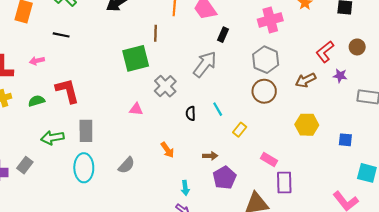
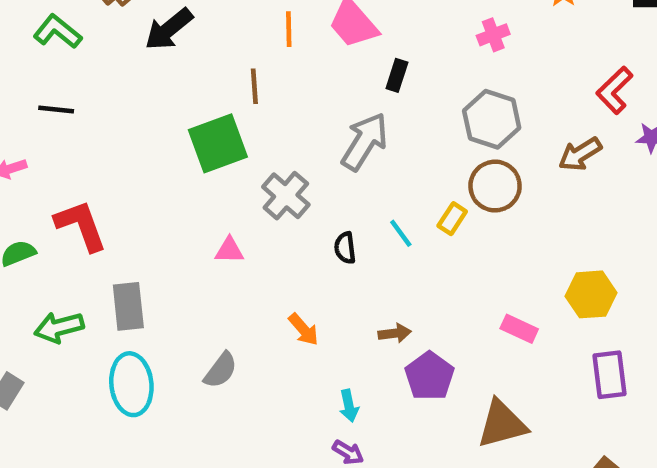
pink cross: (270, 20) -> (493, 35), size x0.6
yellow hexagon: (307, 125) -> (591, 294), moved
yellow rectangle: (240, 130) -> (452, 219), moved
purple rectangle: (284, 182) -> (610, 375), moved

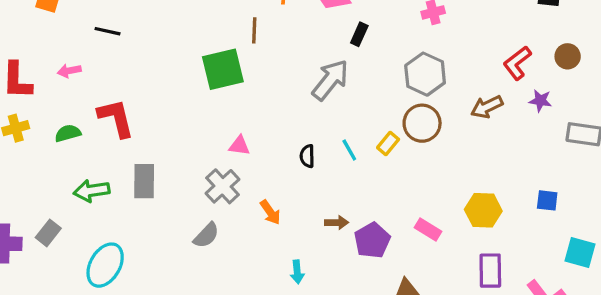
gray cross: (286, 196) -> (223, 186), moved
pink triangle: (229, 250) -> (239, 146), moved
purple pentagon: (429, 376) -> (372, 240), moved
cyan ellipse: (131, 384) -> (105, 265), moved, turned 30

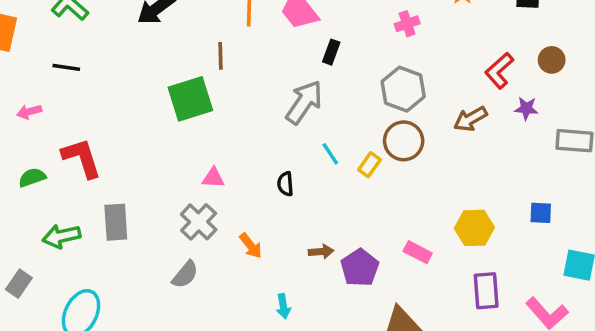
cyan line: (349, 150) -> (330, 154), moved

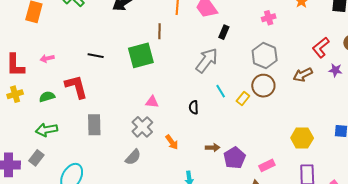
black line: (66, 67) -> (96, 56), moved
green arrow: (61, 236) -> (46, 130), moved
pink rectangle: (418, 252) -> (267, 165), moved, turned -56

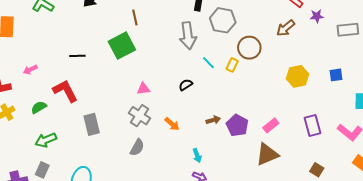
gray hexagon: (265, 56) -> (223, 20), moved
gray arrow: (207, 60) -> (188, 36), turned 148
black semicircle: (194, 107) -> (186, 85), turned 72
yellow hexagon: (302, 138) -> (298, 76), moved

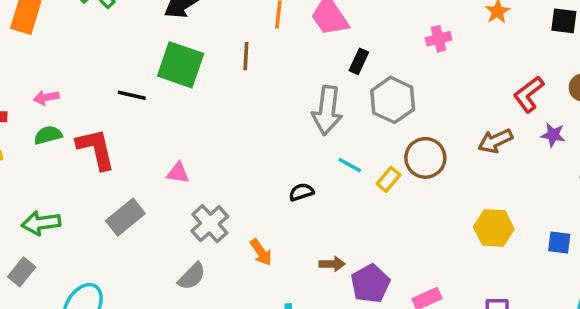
green square: (122, 46) -> (181, 65), moved, turned 32
cyan line: (208, 63) -> (350, 165), turned -32
pink triangle: (143, 89) -> (178, 173), moved
green semicircle: (39, 107) -> (48, 135), moved
gray rectangle: (92, 124) -> (125, 217), turned 50

